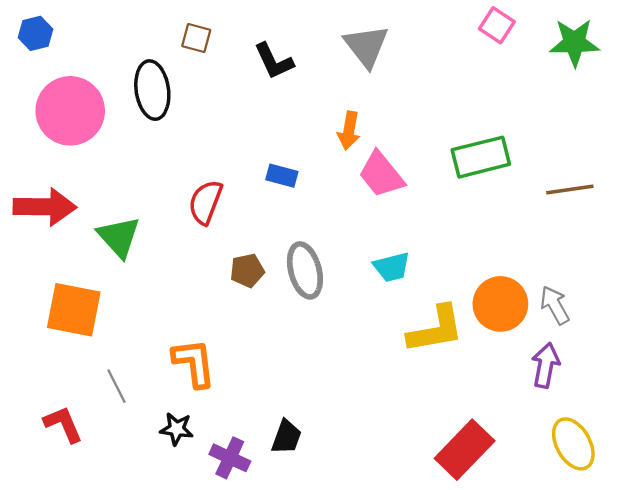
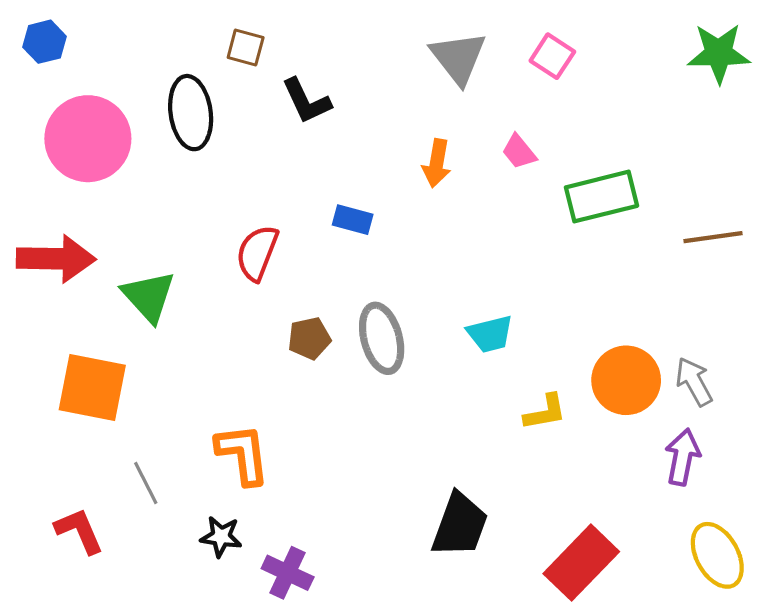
pink square: (497, 25) -> (552, 56), moved
black L-shape: (274, 61) -> (306, 101), moved
pink trapezoid: (381, 174) -> (519, 152), moved, size x0.6
yellow L-shape: (436, 329) -> (545, 412), size x0.6
black trapezoid: (286, 437) -> (460, 525), moved, size x1.5

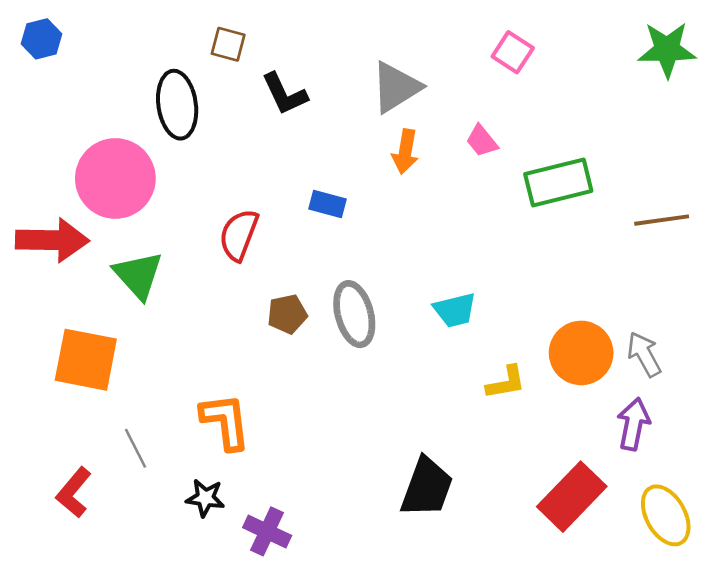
gray triangle: (458, 58) -> (396, 87), moved, turned 36
pink circle: (88, 139) -> (115, 178), moved
red L-shape: (79, 531) -> (74, 493), turned -117
red rectangle: (581, 563) -> (572, 497), moved

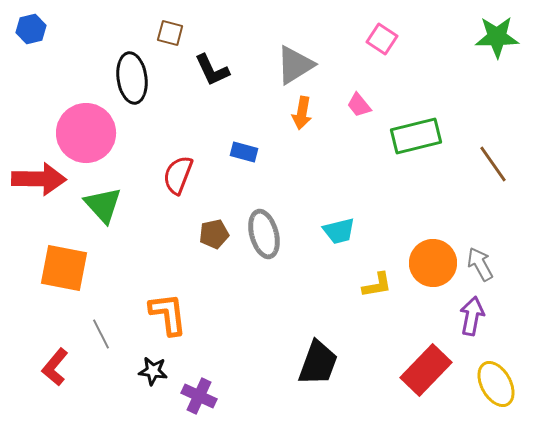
brown line: (662, 220) -> (493, 164), turned 63

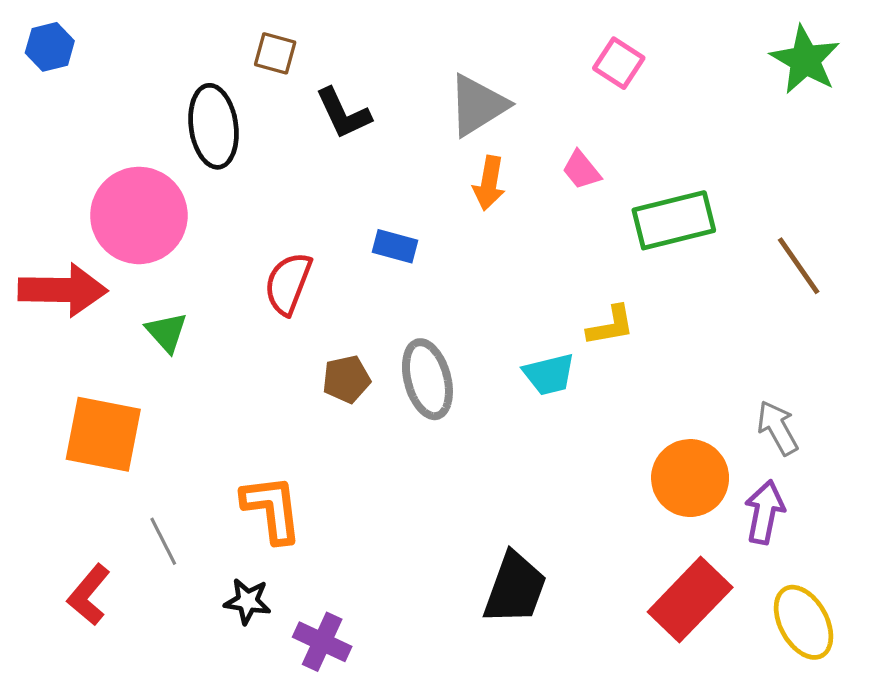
green star: (497, 37) -> (805, 60), turned 30
green triangle: (103, 205) -> (166, 332), size x0.7
orange circle: (433, 263) -> (690, 478), moved
yellow L-shape: (377, 285) -> (611, 326), moved

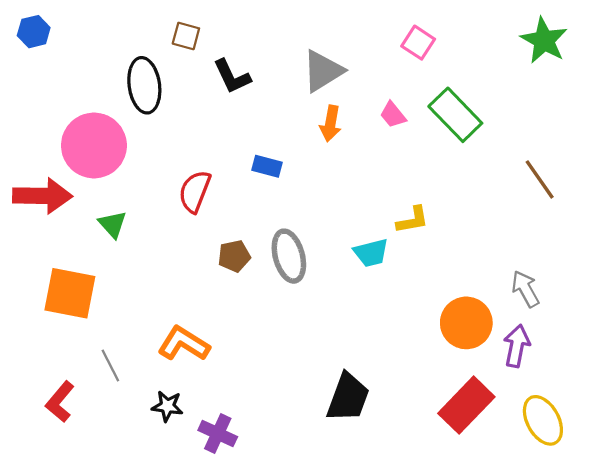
green rectangle: (674, 220) -> (455, 115), moved, turned 60
orange L-shape: (272, 509) -> (184, 344), turned -51

